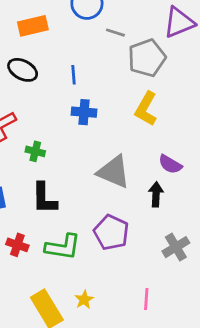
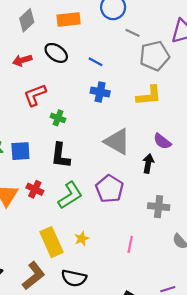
blue line: (74, 75) -> (96, 62), turned -64
yellow L-shape: (146, 109) -> (149, 96), turned -132
green L-shape: (63, 247) -> (70, 195), turned -48
gray cross: (176, 247) -> (159, 207), turned 30

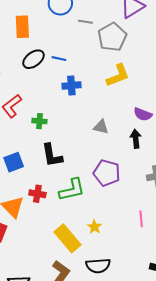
orange rectangle: (69, 20) -> (22, 27), turned -70
black ellipse: (56, 53) -> (34, 59), moved, turned -55
gray triangle: (117, 142) -> (101, 127), size x0.6
green L-shape: (70, 195) -> (72, 190), turned 36

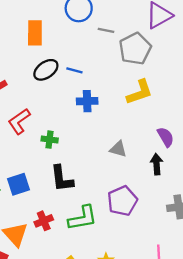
purple semicircle: (143, 114) -> (166, 137), turned -144
purple pentagon: (107, 173) -> (122, 201), turned 30
red cross: (37, 194) -> (44, 221), turned -35

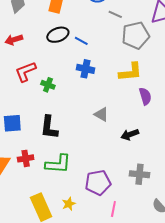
purple semicircle: (166, 137) -> (145, 96), moved
green cross: (50, 140) -> (48, 85), moved
black arrow: (157, 164) -> (130, 135), turned -120
purple pentagon: (122, 201) -> (98, 183), moved

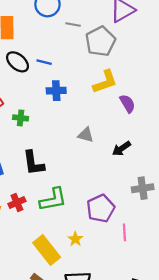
black ellipse: (58, 35) -> (18, 62), turned 75

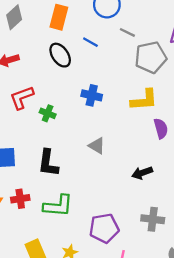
blue line: (44, 62) -> (90, 42), moved
gray triangle: (86, 135) -> (97, 146), moved

